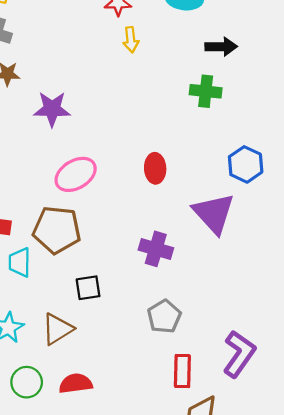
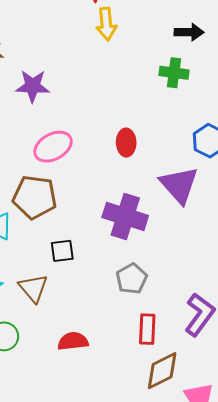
yellow arrow: (131, 40) -> (106, 24), size x1.4
purple cross: (156, 249) -> (125, 217), size x1.4
brown triangle: (57, 329) -> (33, 288), turned -40
red semicircle: (76, 384) -> (73, 341), moved

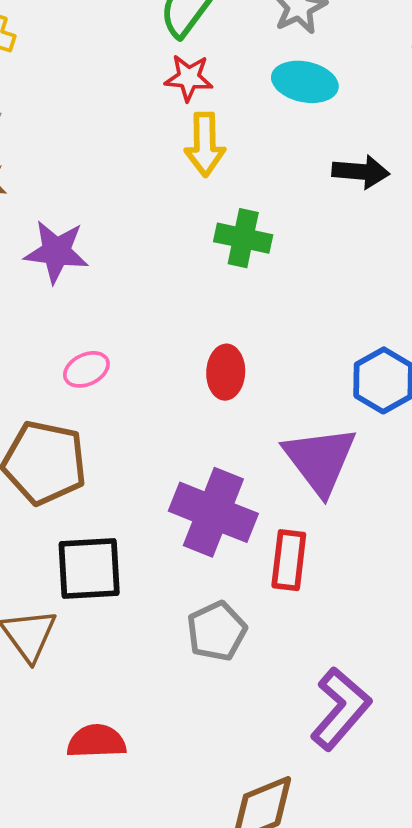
green cross: (174, 73) -> (243, 238), moved
pink ellipse: (53, 147) -> (86, 369), size x0.6
black square: (62, 251) -> (89, 569), size x1.5
red rectangle: (147, 329) -> (289, 560), moved

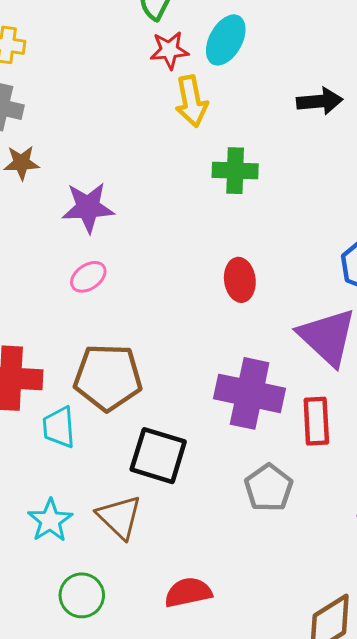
cyan ellipse: (305, 82) -> (226, 40), moved, turned -63
pink ellipse: (86, 369) -> (88, 277), moved
black square: (89, 569) -> (158, 456), turned 30

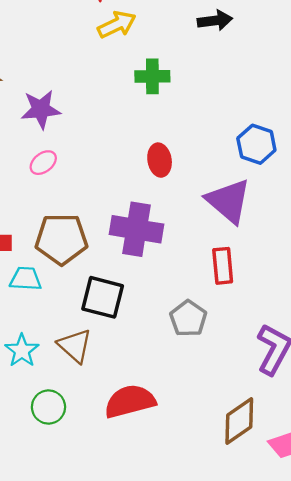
yellow arrow: (192, 101) -> (117, 25), turned -102
purple cross: (250, 393) -> (136, 229), moved
cyan trapezoid: (59, 427) -> (26, 279), turned 100
red semicircle: (188, 592) -> (130, 401), size x1.4

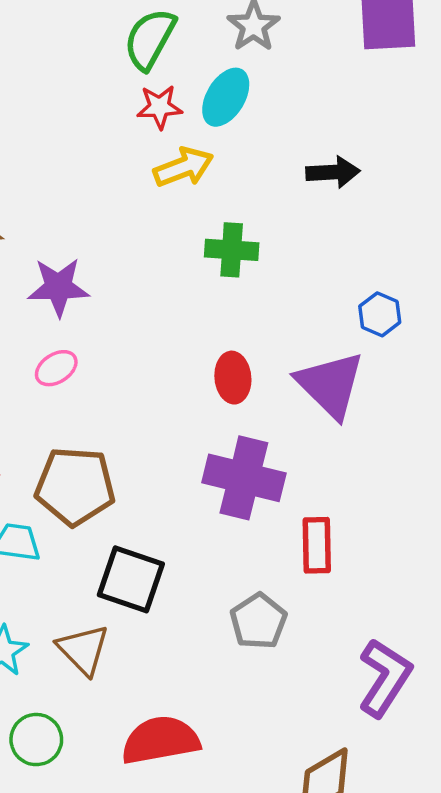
blue hexagon: (256, 144) -> (380, 314), moved, size x0.7
purple triangle: (228, 201) -> (330, 385), moved
purple cross: (136, 229) -> (244, 478), moved

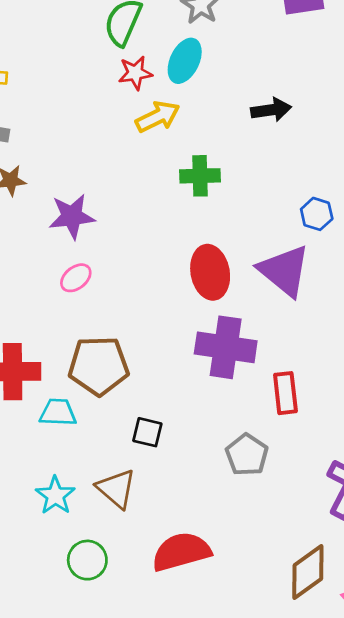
red ellipse: (233, 378) -> (210, 272), size x1.4
black square: (131, 579) -> (147, 432), size x0.6

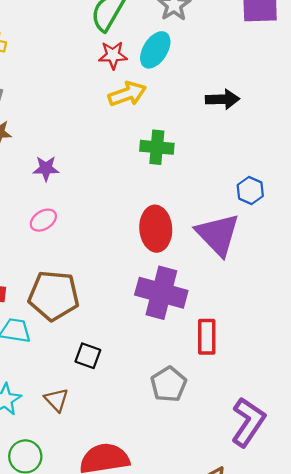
purple star: (72, 216) -> (46, 168), size x0.7
brown triangle: (116, 489) -> (56, 400), size x0.7

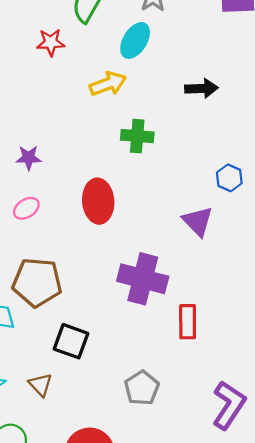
red star: (113, 55) -> (51, 42), moved
red ellipse: (156, 229) -> (98, 201), moved
purple triangle: (218, 235) -> (198, 221), size x0.7
black square: (88, 356) -> (71, 341), size x1.4
gray pentagon: (169, 384) -> (142, 388), moved

